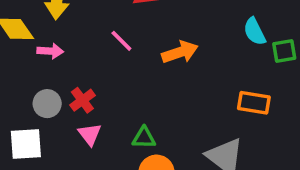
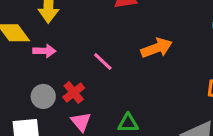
pink line: (121, 41) -> (103, 62), moved

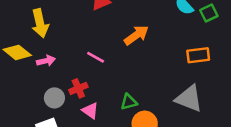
red cross: (74, 92) -> (78, 88), turned 30

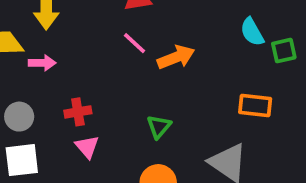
pink line: (96, 57) -> (134, 43), moved
gray circle: (54, 98) -> (19, 117), moved
green triangle: (129, 102) -> (159, 127), moved, turned -48

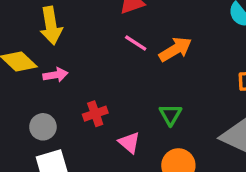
pink triangle: (87, 147) -> (129, 143), moved

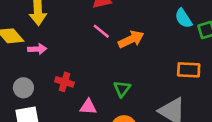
red cross: (95, 114) -> (65, 82), turned 30
pink triangle: (129, 143) -> (88, 107), turned -42

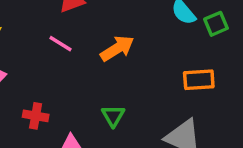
pink line: (101, 31) -> (60, 44), moved

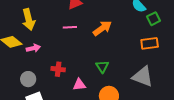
green square: (216, 24) -> (153, 19), moved
pink line: (60, 44) -> (70, 27), turned -32

